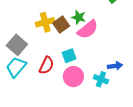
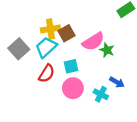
green star: (79, 17) -> (107, 50), moved
blue arrow: (115, 66) -> (117, 82), turned 32
cyan trapezoid: (16, 67) -> (46, 47), moved

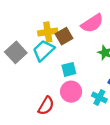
pink semicircle: (93, 41) -> (92, 23), moved
red semicircle: (47, 73) -> (46, 106), moved

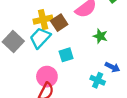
pink circle: (71, 92) -> (47, 77), moved

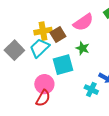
green star: (100, 36) -> (83, 48), moved
cyan square: (66, 55) -> (63, 65), size x1.5

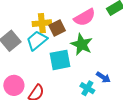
green star: (83, 48) -> (82, 44), size x1.5
pink circle: (44, 84) -> (14, 85), moved

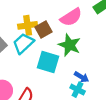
cyan square: (60, 60) -> (48, 62), turned 30
blue arrow: (103, 77) -> (82, 77), moved

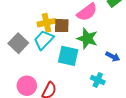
brown square: (43, 29) -> (62, 26), turned 35
blue arrow: (82, 77) -> (113, 57), moved

